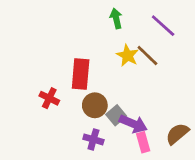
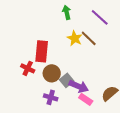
red cross: (49, 98) -> (28, 68), moved
pink rectangle: (143, 142) -> (86, 99), turned -40

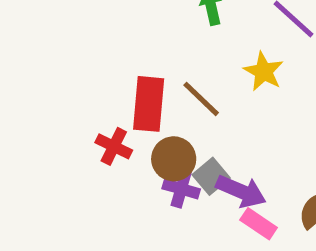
yellow star: (75, 38) -> (264, 71), moved
brown line: (89, 38) -> (201, 99), moved
purple cross: (51, 97) -> (181, 189), moved

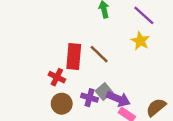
yellow star: (264, 71) -> (140, 41), moved
brown circle: (174, 159) -> (62, 104), moved

